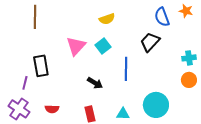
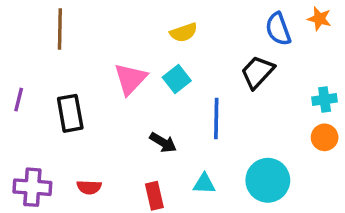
purple line: (25, 83) -> (19, 100), moved
purple cross: (19, 109) -> (32, 187), turned -30
cyan triangle: (123, 114) -> (204, 184), moved

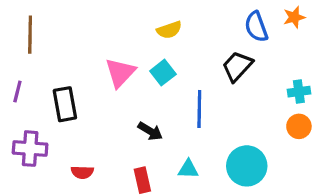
orange star: (319, 19) -> (294, 17), turned -30
brown line: (60, 29) -> (30, 35), moved
purple cross: (32, 187) -> (30, 149), moved

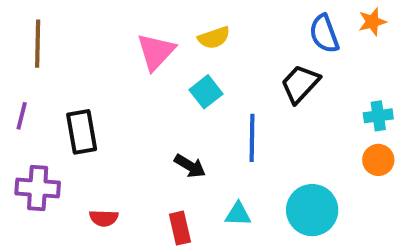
pink triangle: (120, 73) -> (156, 52), moved

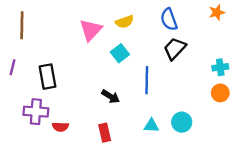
blue semicircle: (324, 34) -> (169, 19), moved
purple cross: (38, 188) -> (36, 112), moved
cyan circle: (312, 210) -> (182, 122), size x0.7
cyan triangle: (238, 214) -> (151, 126), moved

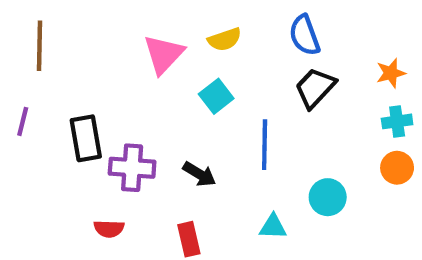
orange star: (217, 12) -> (391, 73), moved
purple cross: (36, 112) -> (132, 168), moved
cyan circle: (182, 122) -> (328, 197), moved

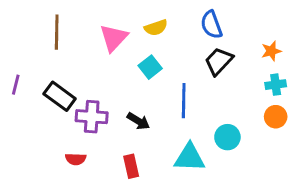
brown line: (40, 46) -> (57, 32), moved
black rectangle: (86, 138) -> (60, 96), turned -44
cyan triangle: (273, 227) -> (190, 158), size x1.6

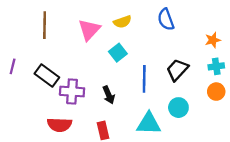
black trapezoid: (219, 61) -> (177, 70), moved
black arrow: (138, 121) -> (109, 95), turned 36
red semicircle: (76, 159) -> (59, 125), size x1.5

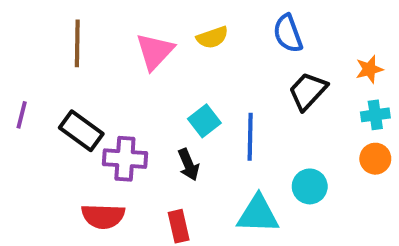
cyan square: (118, 53) -> (204, 121), moved
black trapezoid: (177, 70) -> (308, 91), moved

